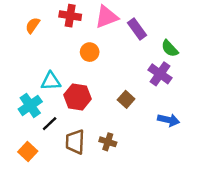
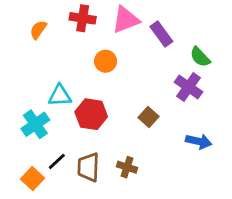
black line: (50, 124) -> (57, 161), moved

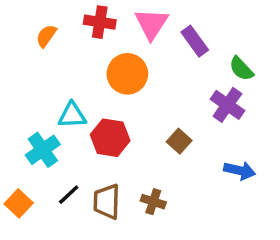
pink triangle: (126, 20) -> (152, 24), turned -36
orange circle: (106, 61) -> (127, 74), size x1.5
orange square: (33, 179) -> (19, 203), moved

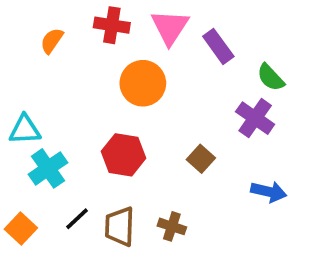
cyan triangle: (72, 115) -> (25, 130), moved

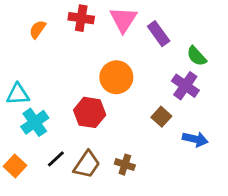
orange circle: (143, 83) -> (116, 77), moved
brown square: (201, 159) -> (161, 117), moved
brown trapezoid: (120, 226) -> (87, 165), turned -148

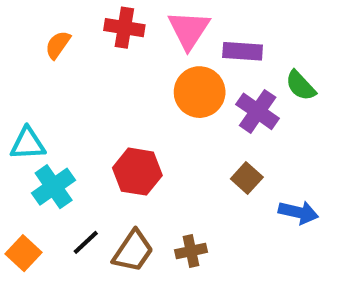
purple rectangle: (159, 34) -> (243, 51), turned -50
orange circle: (116, 77) -> (200, 92), moved
purple cross: (185, 86) -> (258, 111), moved
brown cross: (125, 165) -> (191, 251), turned -30

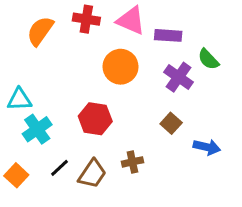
pink triangle: (189, 30) -> (131, 21), turned -40
orange semicircle: (58, 45) -> (40, 31), size x1.5
orange circle: (200, 92) -> (121, 67), moved
brown cross: (191, 251) -> (132, 162), moved

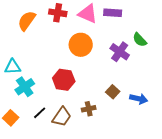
purple rectangle: (168, 35) -> (113, 13), moved
brown square: (171, 123) -> (113, 92), moved

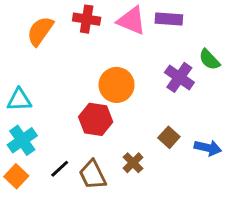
orange circle: (81, 45) -> (117, 85), moved
cyan cross: (25, 87) -> (22, 140), moved
brown cross: (89, 109) -> (133, 163), turned -32
brown trapezoid: (62, 117) -> (93, 175), turned 120

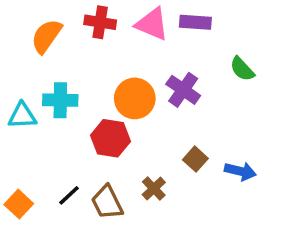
purple cross: (179, 77) -> (183, 90), moved
cyan cross: (22, 140) -> (60, 100), moved, turned 36

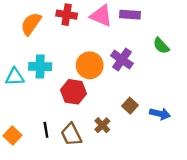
black line: (69, 195) -> (46, 130), turned -56

